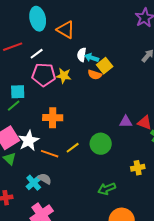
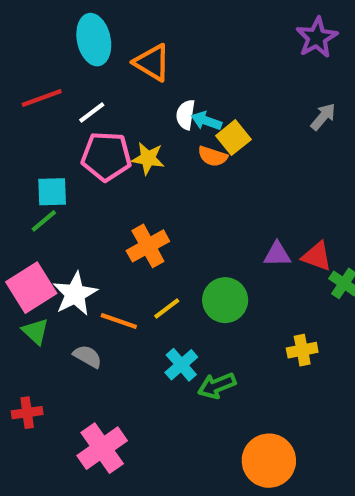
orange cross: (53, 118) -> (148, 246), moved, turned -30
gray semicircle: (45, 179) -> (88, 356), moved
cyan cross: (34, 183) -> (181, 365), moved
green arrow: (107, 189) -> (217, 386), moved

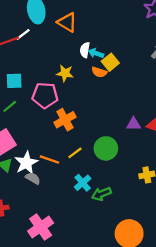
white line: (92, 113) -> (23, 35), moved
pink pentagon: (106, 156) -> (45, 95), moved
cyan square: (52, 192) -> (14, 81), moved
white star: (75, 294) -> (26, 163), moved

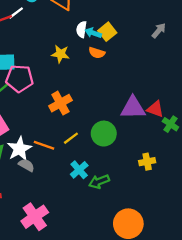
yellow square: (110, 62) -> (107, 32), moved
pink pentagon: (45, 95) -> (19, 79), moved
purple triangle: (134, 124) -> (133, 108), size x1.6

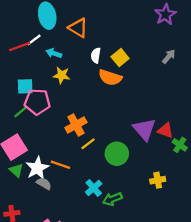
cyan arrow: (93, 33) -> (54, 53), moved
orange semicircle: (97, 53) -> (110, 77), size x1.5
yellow star: (60, 54) -> (62, 75), moved
purple triangle: (133, 108) -> (144, 129), turned 50
yellow line: (71, 138) -> (88, 144), moved

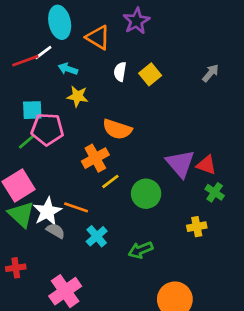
purple star: (165, 15) -> (136, 21), moved
orange semicircle: (110, 77) -> (117, 129), moved
green cross: (180, 145) -> (215, 192), moved
green triangle: (16, 170) -> (21, 214), size x1.5
cyan cross: (94, 188) -> (97, 236), moved

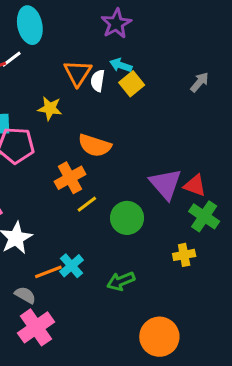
orange triangle: (98, 37) -> (78, 73), moved, turned 32
cyan arrow: (68, 69) -> (121, 65), moved
green cross: (215, 192) -> (204, 216), size x1.4
orange line: (76, 207) -> (48, 272), moved, turned -40
gray semicircle: (56, 231) -> (25, 295), moved

